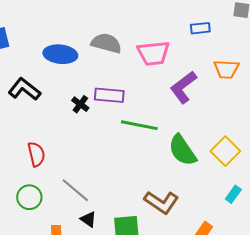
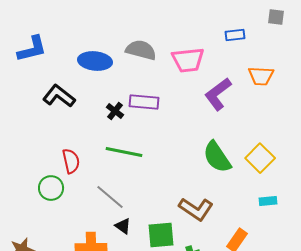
green line: (139, 125) -> (124, 152), moved
cyan rectangle: (233, 194) -> (268, 201), turned 48
green circle: (29, 197) -> (51, 188), moved

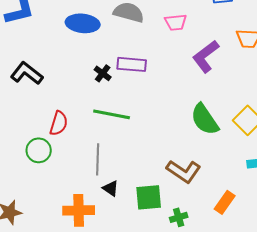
pink trapezoid: (188, 60) -> (176, 22), size x0.7
black L-shape: (59, 96) -> (27, 73), moved
red semicircle: (71, 161) -> (59, 123), turned 30
gray line: (110, 197) -> (98, 159), turned 52

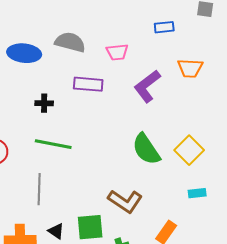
purple rectangle: (132, 64) -> (88, 84), moved
black cross: (103, 73) -> (44, 103), turned -36
black triangle: (111, 188) -> (56, 231), moved

